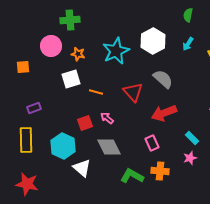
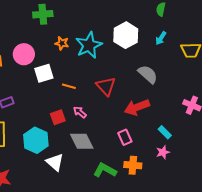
pink circle: (51, 46) -> (24, 54), moved
orange star: (78, 54) -> (62, 43), moved
gray semicircle: (163, 79) -> (148, 74), moved

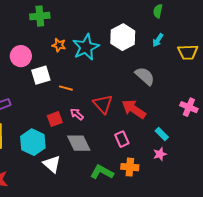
red triangle: (106, 86) -> (103, 104), moved
red arrow: (137, 107) -> (134, 109), turned 55

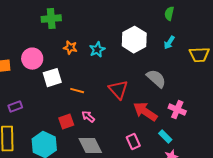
cyan star: (86, 47) -> (97, 50), size x0.6
red triangle: (103, 104) -> (118, 90), moved
pink cross: (189, 107) -> (177, 110), moved
cyan rectangle: (162, 134) -> (165, 137), moved

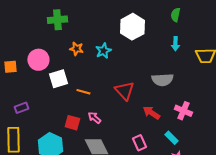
white hexagon: (134, 40) -> (132, 27), moved
cyan arrow: (169, 43) -> (175, 44), turned -32
gray semicircle: (156, 79) -> (162, 80), turned 135
red arrow: (145, 112) -> (151, 113), size x0.7
red square: (66, 122) -> (72, 123), turned 35

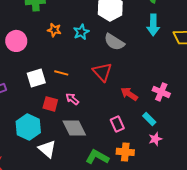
cyan arrow: (175, 44) -> (153, 25), size x1.5
white square: (58, 79) -> (36, 78), moved
gray semicircle: (162, 80) -> (114, 42), moved, turned 35

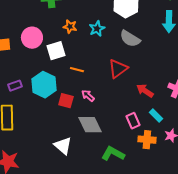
red triangle: (102, 72) -> (118, 69), turned 35
white square: (36, 78) -> (56, 51), moved
cyan rectangle: (149, 119) -> (156, 116), moved
cyan hexagon: (28, 127) -> (44, 85), moved
orange cross: (125, 152) -> (147, 140), moved

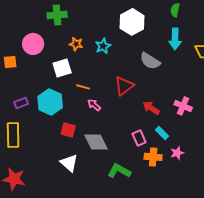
pink circle: (32, 38) -> (33, 44), moved
gray semicircle: (130, 39) -> (150, 61), moved
pink arrow: (88, 96) -> (94, 105), moved
red square: (66, 101) -> (68, 130), moved

